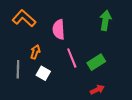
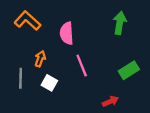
green rectangle: (96, 62) -> (129, 70), moved

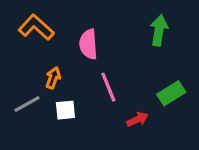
gray line: (21, 78) -> (27, 104), turned 60
white square: (49, 83) -> (65, 110), turned -35
red arrow: (110, 101) -> (137, 119), moved

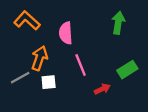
orange arrow: (53, 78) -> (39, 58), size x1.5

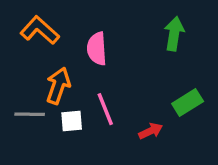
pink line: (81, 65) -> (105, 109), moved
gray line: (20, 78) -> (30, 114), turned 30

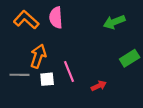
green arrow: (174, 34) -> (114, 22), turned -120
pink semicircle: (97, 49) -> (56, 18), moved
green rectangle: (188, 102) -> (130, 58), moved

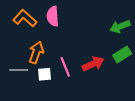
green arrow: (114, 22) -> (120, 27), moved
red arrow: (99, 86) -> (93, 64), moved, size x1.5

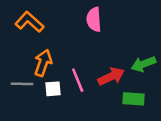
pink semicircle: (53, 16) -> (94, 19), moved
green arrow: (120, 27) -> (143, 64), moved
green rectangle: (122, 55) -> (133, 99), moved, turned 36

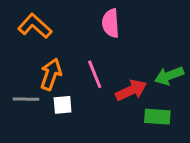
pink line: (78, 80) -> (95, 74), moved

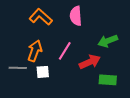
orange L-shape: (35, 26) -> (41, 17), moved
pink line: (95, 74) -> (65, 51), turned 54
green arrow: (169, 76) -> (108, 41), moved

